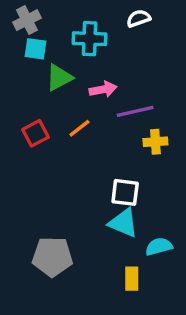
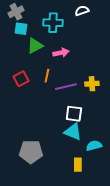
purple line: (135, 111) -> (66, 87), moved
orange line: (79, 128) -> (47, 76), turned -40

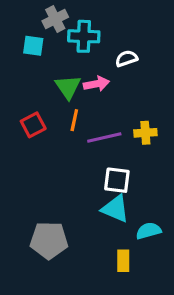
white semicircle: (82, 11) -> (126, 58), moved
gray cross: (16, 12) -> (55, 19), moved
green triangle: (35, 46) -> (68, 87), moved, turned -36

